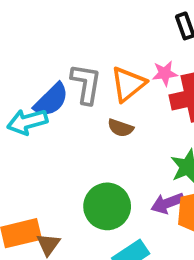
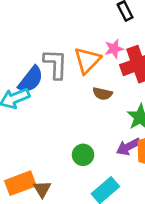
brown semicircle: (120, 128) -> (102, 94), moved
green circle: (107, 206) -> (83, 155), size x0.6

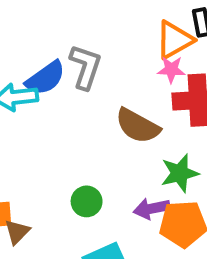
orange triangle: (87, 60) -> (174, 40), moved
brown semicircle: (102, 94) -> (138, 126), size x1.6

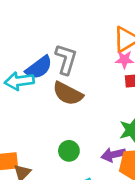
brown semicircle: (138, 126) -> (68, 94), moved

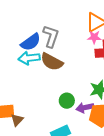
cyan arrow: (19, 81) -> (29, 58), moved
green circle: (69, 151) -> (67, 101), moved

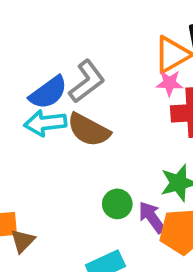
gray L-shape: (51, 36) -> (87, 81), turned 35
purple arrow: (85, 108) -> (152, 217), turned 66

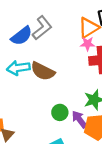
gray L-shape: (87, 81) -> (42, 28), moved
blue semicircle: (48, 93) -> (22, 36), moved

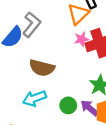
pink star: (88, 44) -> (81, 39), moved
cyan arrow: (18, 68) -> (34, 98), moved

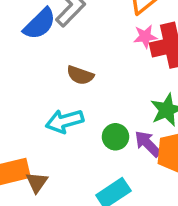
brown semicircle: (42, 68) -> (80, 75), size x0.7

